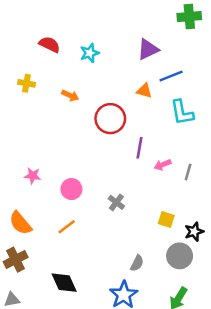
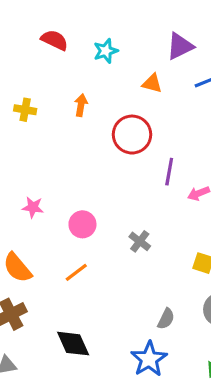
yellow cross: (26, 83) -> (25, 110), moved
orange triangle: (144, 91) -> (152, 83), moved
orange arrow: (70, 95) -> (81, 105), turned -105

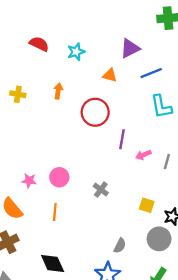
pink star: (33, 207) -> (29, 181), moved
orange line: (76, 272) -> (55, 212), turned -48

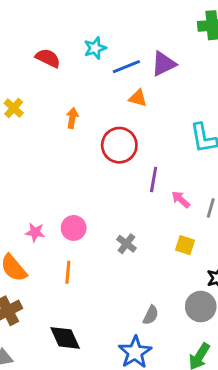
cyan star: (76, 52) -> (95, 48), moved
blue line: (151, 73) -> (126, 67), moved
yellow cross: (18, 94) -> (14, 108), moved, turned 32
pink arrow: (143, 155) -> (181, 199), turned 64
yellow square: (147, 205) -> (185, 245), moved

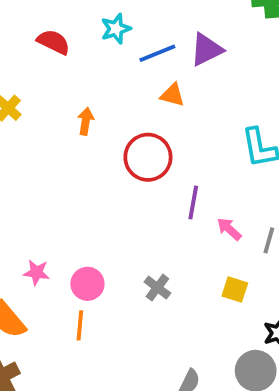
pink circle: (74, 228) -> (87, 284), moved

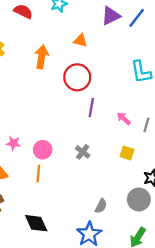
blue line: (157, 53) -> (137, 18), moved, turned -30
orange triangle: (173, 95) -> (80, 41), moved
orange arrow: (86, 121) -> (42, 57), size x1.5
purple line: (193, 203) -> (91, 108), moved

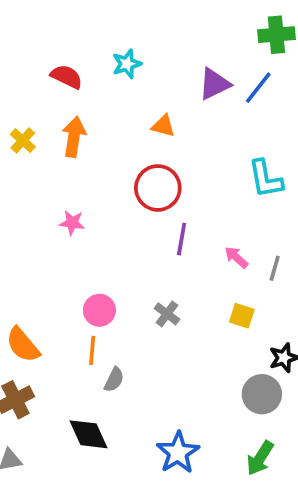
orange arrow: (42, 57) -> (74, 137), moved
pink star: (13, 143) -> (72, 223), moved
gray semicircle: (101, 206) -> (114, 380), moved

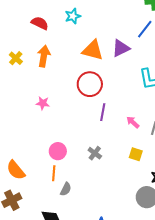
purple triangle: (214, 84) -> (121, 48), moved
orange triangle: (163, 126) -> (93, 50), size x1.6

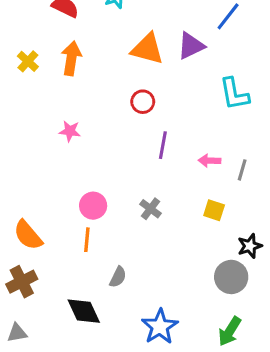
red circle: (90, 84) -> (143, 102), size x0.6
pink arrow: (133, 122) -> (209, 161), turned -40
gray semicircle: (66, 189) -> (118, 277), moved

